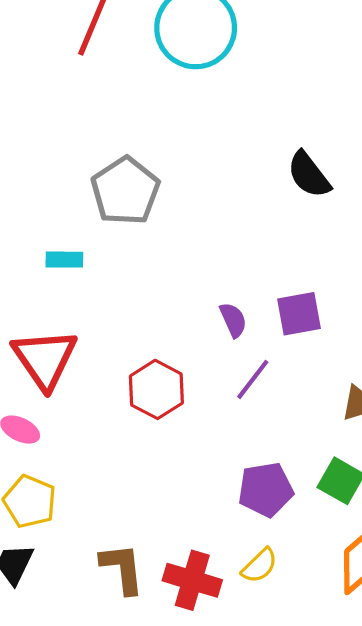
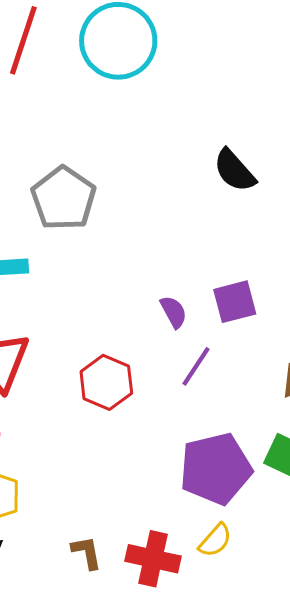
purple pentagon: (266, 490) -> (216, 469), size x1.4
brown L-shape: (122, 568) -> (87, 552), size x0.7

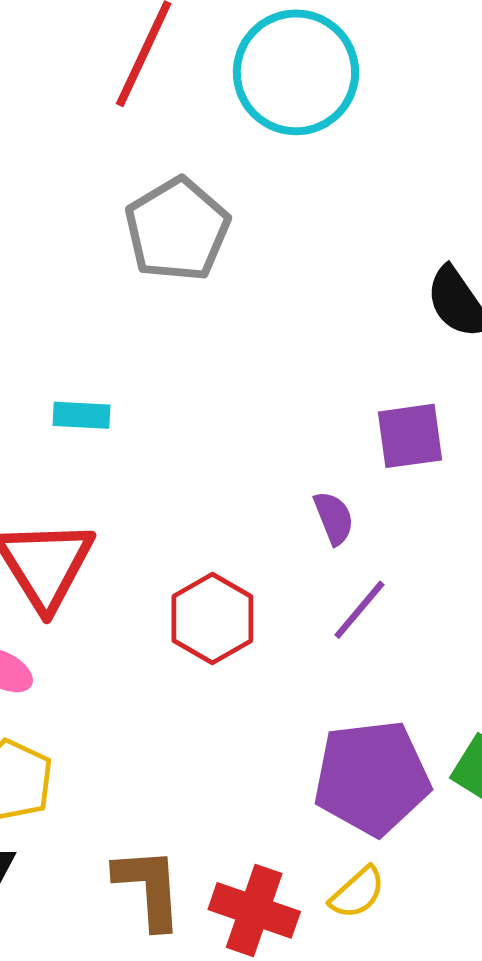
gray pentagon: (64, 198) -> (177, 229), moved
purple square: (235, 302) -> (410, 436), moved
brown L-shape: (87, 552) -> (149, 888), size x1.5

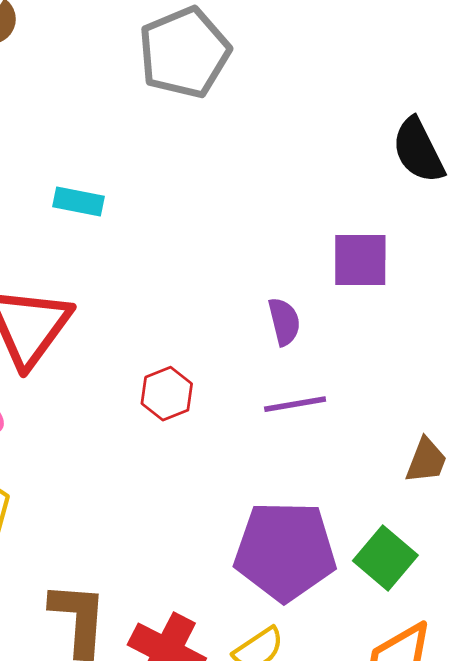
purple line: (359, 610) -> (295, 404), turned 32
red hexagon: (212, 618) -> (167, 394), size x0.7

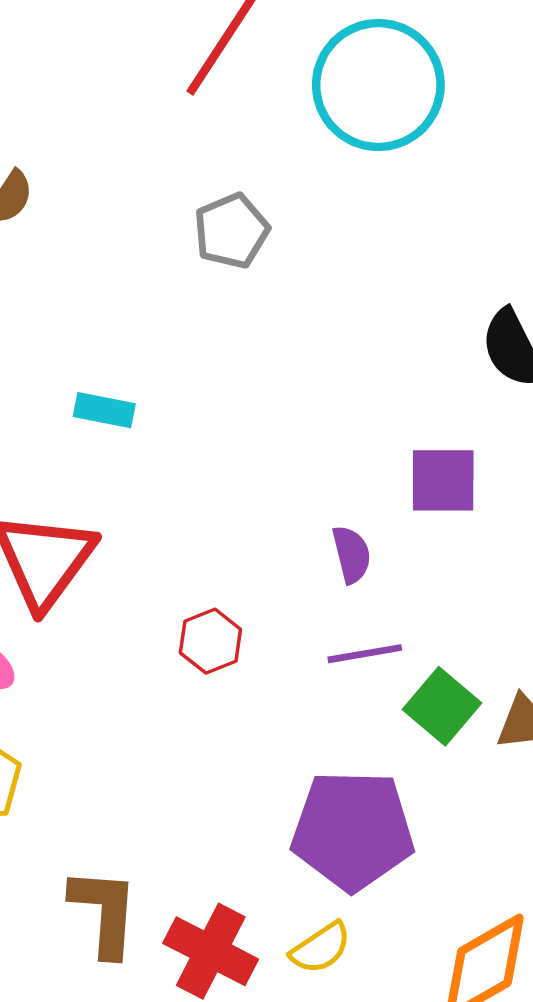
gray pentagon: (184, 52) -> (231, 231), size x0.7
green square: (385, 558) -> (442, 706), moved

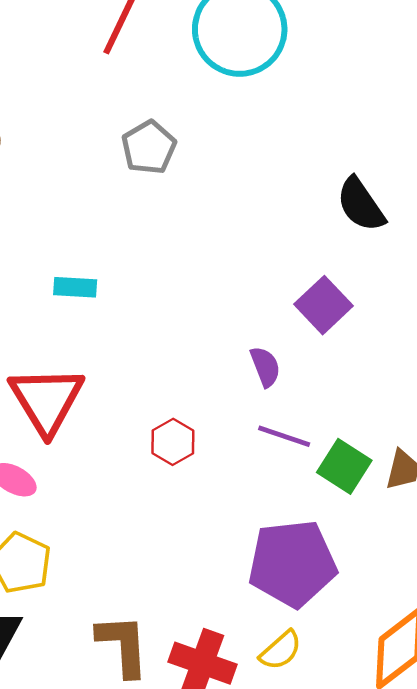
purple square: (443, 480) -> (324, 305), turned -36
purple line: (365, 654) -> (284, 436), turned 36

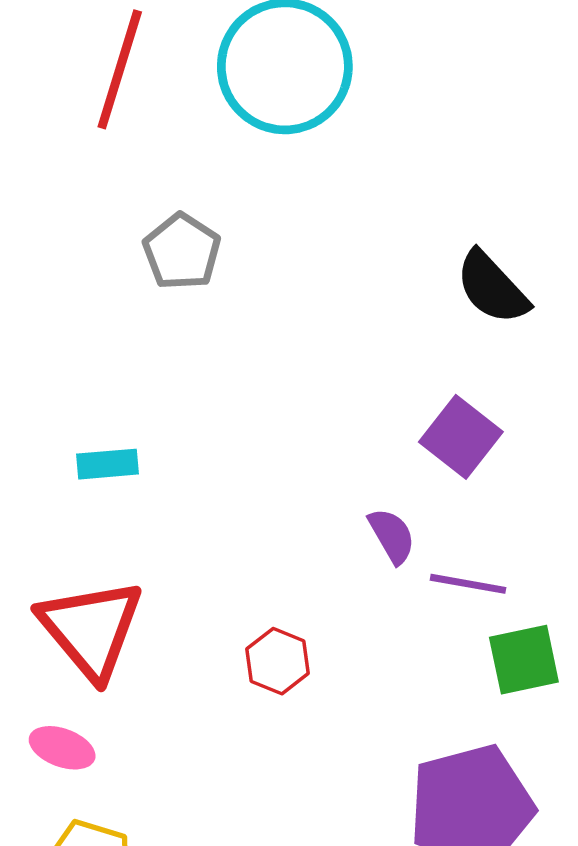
purple line: (284, 436) -> (468, 584), moved
green square: (344, 466) -> (524, 660), turned -36

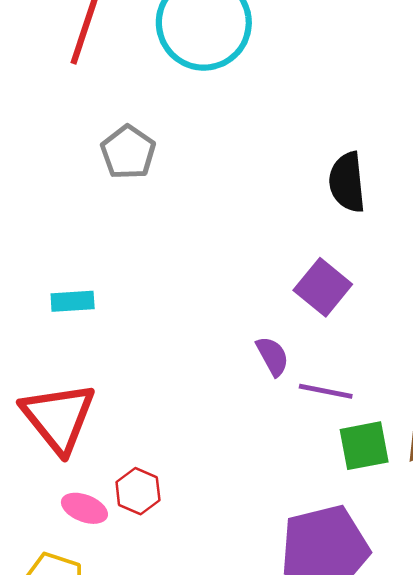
black semicircle: (492, 288) -> (347, 182), turned 36
red hexagon: (278, 661) -> (138, 491), moved
pink ellipse: (62, 748) -> (84, 508), moved

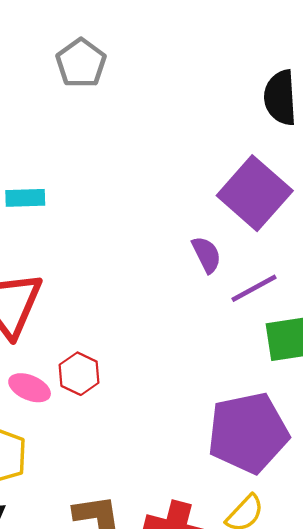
purple square: (323, 287) -> (255, 193), size x1.4
purple line: (326, 391) -> (254, 288), turned -42

